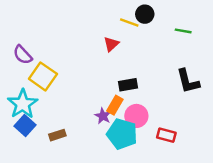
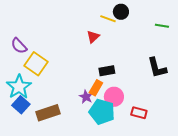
green line: (183, 31) -> (162, 26), moved
brown rectangle: (57, 135) -> (48, 113), size x1.6

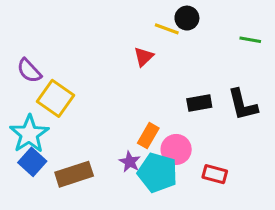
black rectangle: (107, 71) -> (199, 103), moved
purple star: (86, 97) -> (130, 162), moved

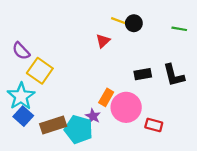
black circle: (187, 18) -> (134, 23), moved
pink circle: (176, 149) -> (126, 107), size x1.4
cyan pentagon: (158, 173) -> (79, 129), moved

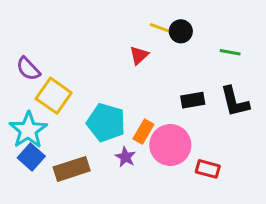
green line: (179, 29) -> (230, 52), moved
cyan pentagon: (79, 129) -> (106, 123), moved

